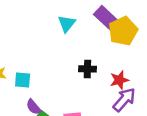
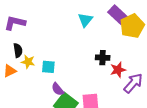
red star: (119, 80) -> (118, 70), moved

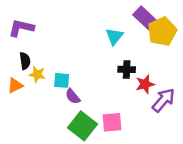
cyan triangle: (85, 20) -> (114, 36), moved
purple semicircle: (58, 89) -> (73, 96), moved

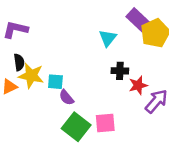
yellow star: (37, 74) -> (31, 76), size x1.5

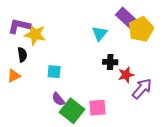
yellow star: (31, 76) -> (35, 35), moved
purple semicircle: (66, 98) -> (58, 99), moved

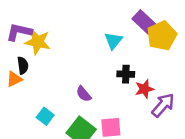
cyan square: (54, 72) -> (45, 116), moved, turned 32
orange triangle: (14, 76) -> (14, 79), moved
purple semicircle: (58, 99) -> (84, 94), moved

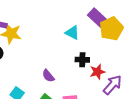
cyan triangle: (113, 41) -> (72, 33), turned -42

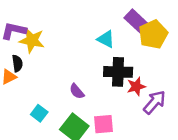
black cross: (82, 60) -> (118, 72), size x1.6

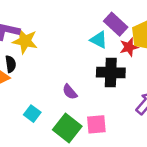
purple rectangle: (136, 21) -> (116, 24), moved
red star: (136, 86) -> (129, 47), moved

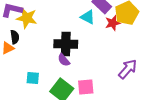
black cross: (111, 72) -> (66, 44), moved
cyan square: (32, 114) -> (33, 78), turned -32

